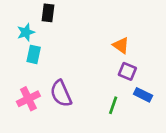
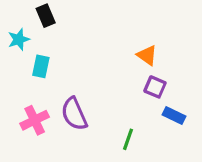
black rectangle: (48, 13) -> (46, 16), moved, turned -30
cyan star: (26, 32) -> (19, 39), moved
green line: (113, 105) -> (128, 139), moved

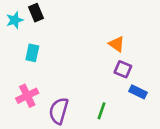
cyan star: (19, 39) -> (15, 20), moved
purple semicircle: (74, 114) -> (59, 111), moved, turned 40

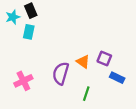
orange triangle: (117, 44) -> (83, 62), moved
cyan rectangle: (32, 53) -> (29, 32), moved
purple semicircle: (59, 111) -> (61, 73), moved

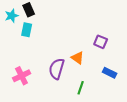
purple square: (104, 59) -> (101, 42), moved

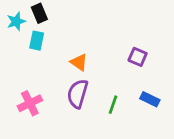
orange triangle: (78, 58) -> (79, 62), moved
green line: (81, 88) -> (113, 105), moved

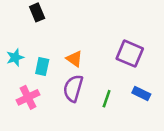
cyan star: (16, 21) -> (15, 57), moved
cyan rectangle: (37, 41) -> (42, 66), moved
purple square: (138, 57) -> (130, 54), size x1.5

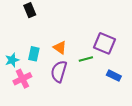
cyan star: (15, 57) -> (12, 60), moved
green line: (107, 99) -> (86, 59), moved, turned 56

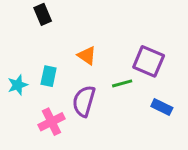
orange triangle: (60, 48) -> (87, 56), moved
pink cross: (22, 79) -> (51, 122), moved

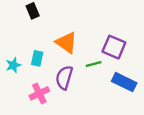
orange triangle: (87, 56) -> (66, 43), size x1.5
blue rectangle: (162, 107) -> (124, 82), size x1.5

